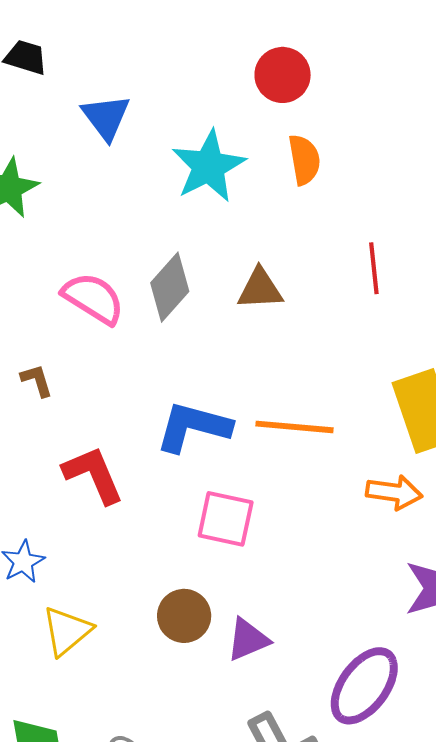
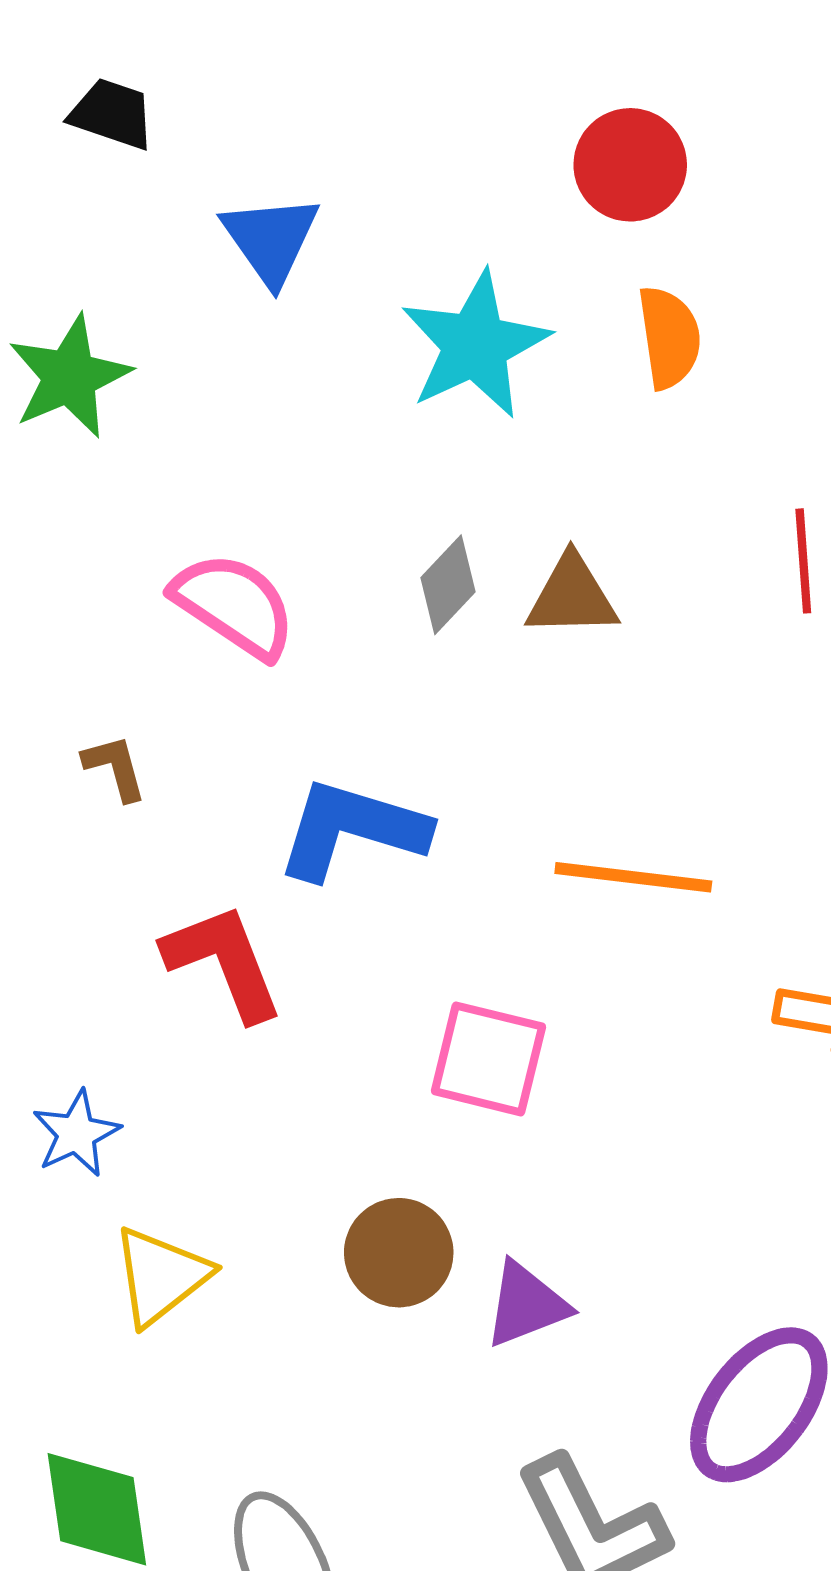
gray diamond: (170, 287) -> (448, 585), moved, size x0.7
blue L-shape: (193, 427) -> (352, 829), moved

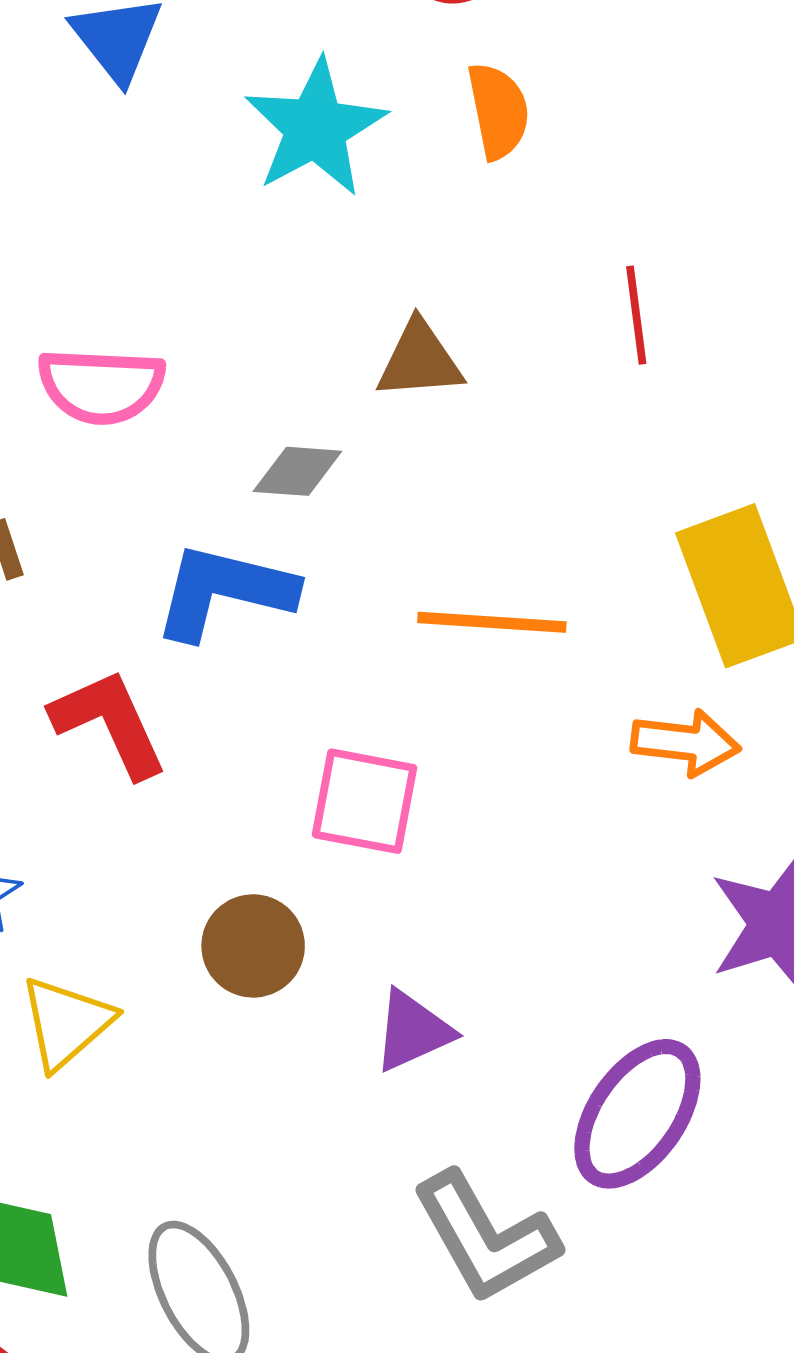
gray diamond: (448, 585) -> (297, 471), moved, turned 54
pink semicircle: (234, 605) -> (101, 386), turned 152
brown circle: (399, 1253) -> (253, 946), moved

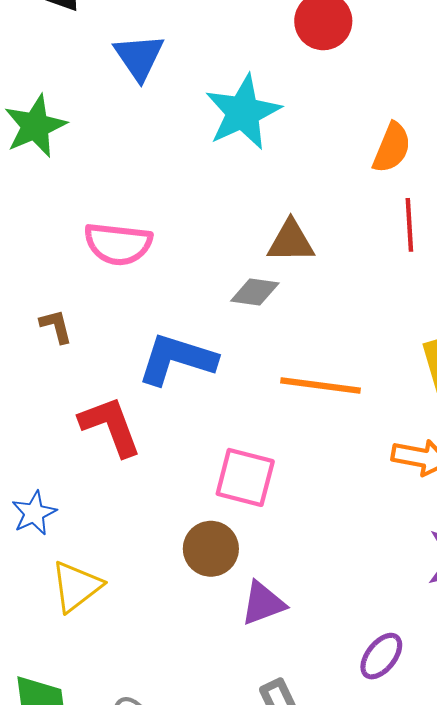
orange semicircle: (498, 111) -> (392, 148), moved, turned 30
gray diamond: (297, 471) -> (255, 292), moved
brown circle: (253, 946) -> (211, 549), moved
purple ellipse: (637, 1114) -> (381, 656), size x0.6

